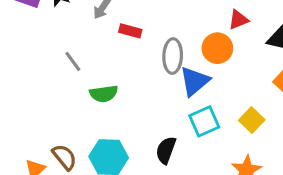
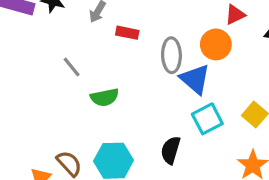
blue triangle: (195, 81) -> (195, 79), turned -36

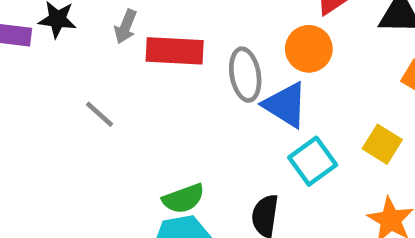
red rectangle: (127, 33) -> (175, 51), size x1.6
green semicircle: (105, 97) -> (183, 199), moved

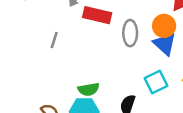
blue triangle: (286, 105) -> (165, 44), moved
gray line: (100, 114) -> (54, 40), turned 56

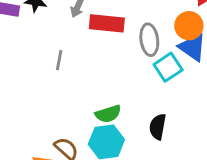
cyan square: (156, 82) -> (168, 67), moved

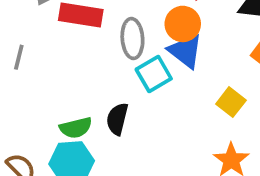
black semicircle: (158, 127) -> (117, 119), moved

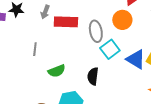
blue triangle: (186, 51) -> (136, 59), moved
green semicircle: (76, 128) -> (57, 71), moved

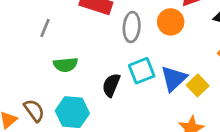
cyan square: (110, 49) -> (142, 71), moved
blue triangle: (136, 59) -> (174, 79), turned 30

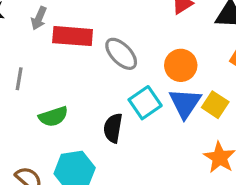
orange circle: (171, 22) -> (181, 65), moved
gray ellipse: (132, 27) -> (121, 54), turned -36

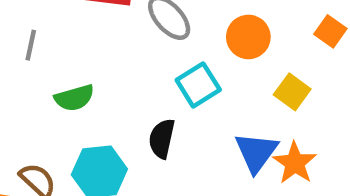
blue triangle: (185, 103) -> (256, 152), moved
black semicircle: (113, 128) -> (162, 139), moved

